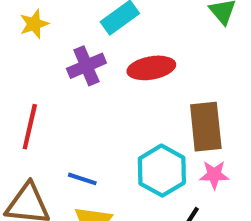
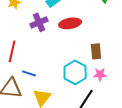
brown rectangle: (206, 127) -> (96, 51), size x0.7
blue line: (82, 179) -> (29, 73), moved

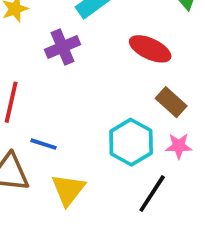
red ellipse: (70, 23) -> (150, 49), moved, turned 35
brown rectangle: (96, 51) -> (171, 102), turned -42

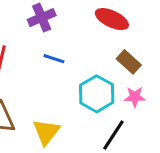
blue line: (44, 144) -> (54, 59), moved

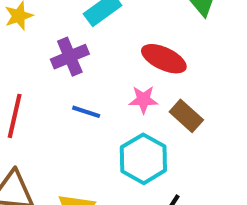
pink star: (135, 97) -> (143, 100), moved

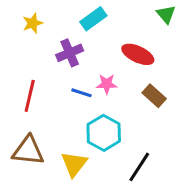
pink star: (143, 100) -> (107, 84), moved
cyan hexagon: (143, 159) -> (104, 133), moved

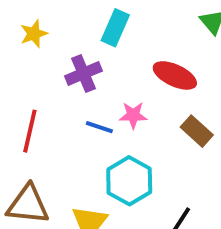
cyan rectangle: (93, 19) -> (115, 28), turned -30

